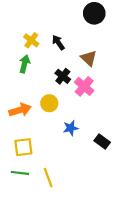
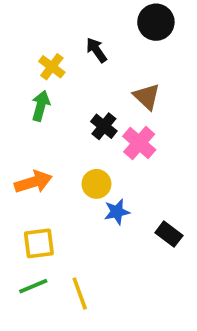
black arrow: (58, 43) -> (96, 50), moved
yellow circle: (49, 103) -> (96, 184), moved
green line: (20, 173) -> (33, 286), turned -30

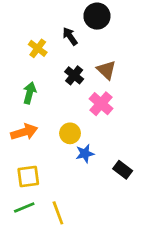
black circle: (156, 22) -> (97, 16), moved
green arrow: (41, 106) -> (30, 93), moved
black cross: (104, 126) -> (74, 75), moved

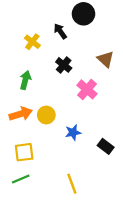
brown triangle: (106, 70) -> (106, 59), moved
yellow circle: (70, 133) -> (46, 115), moved
yellow line: (58, 213) -> (72, 184), moved

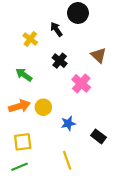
green arrow: (25, 80) -> (24, 75), turned -70
yellow line: (72, 184) -> (67, 160), moved

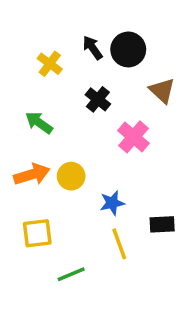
black circle: (78, 13) -> (128, 49), moved
black rectangle: (99, 136) -> (162, 224), turned -40
yellow line: (67, 160) -> (119, 244), moved
green line: (19, 167) -> (71, 274), moved

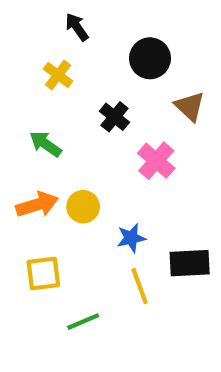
black arrow: (93, 48) -> (77, 27), moved
black rectangle: (162, 224) -> (190, 263), size x1.4

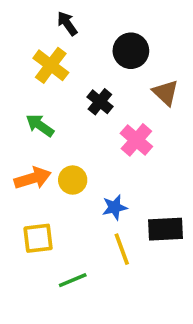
yellow cross: (58, 75) -> (51, 65), size x1.4

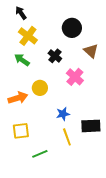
black arrow: (67, 23) -> (21, 13), moved
green arrow: (40, 125) -> (22, 60), moved
yellow circle: (73, 180) -> (40, 88), moved

